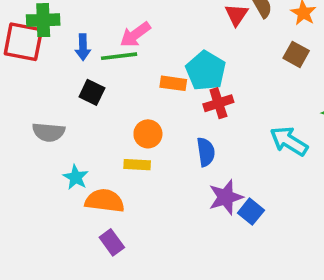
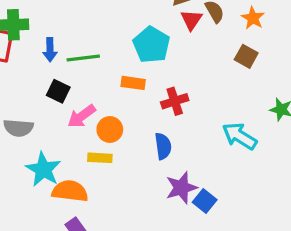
pink arrow: (135, 35) -> (82, 116), moved
cyan pentagon: (206, 71) -> (151, 45), moved
cyan star: (76, 177) -> (43, 169), size x1.5

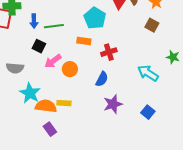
blue semicircle: (163, 146) -> (102, 79), turned 35
yellow rectangle: (100, 158) -> (64, 103), moved
blue square: (205, 201) -> (148, 112), moved

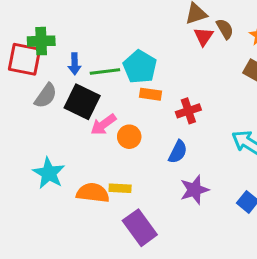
cyan pentagon: (95, 18) -> (140, 67), moved
black square: (39, 46) -> (82, 102), size x1.6
gray semicircle: (15, 68) -> (46, 96), moved, turned -60
cyan star: (30, 93) -> (49, 173), moved
purple rectangle: (50, 129) -> (140, 228), moved, size x1.6

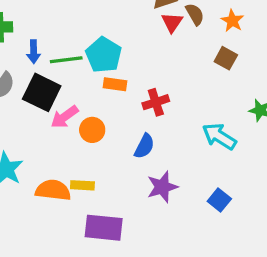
purple rectangle: (140, 228) -> (104, 228), turned -48

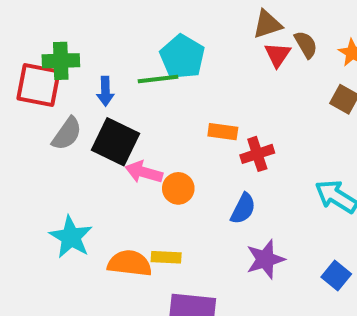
cyan pentagon: (104, 55) -> (182, 57), moved
green line: (66, 60) -> (158, 79), moved
orange rectangle: (115, 84) -> (223, 132), moved
pink arrow: (65, 117) -> (144, 172), turned 52

